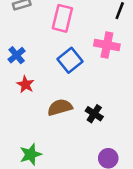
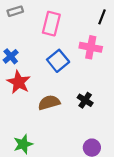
red star: (25, 84) -> (19, 82), size x1.5
black cross: (94, 114) -> (85, 100), moved

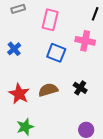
blue square: (58, 61) -> (56, 53), turned -30
red star: (19, 82) -> (19, 94), moved

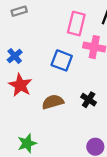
pink rectangle: (50, 20) -> (76, 24), moved
red star: (19, 94) -> (20, 85), moved

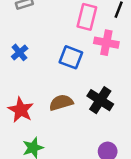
red star: (20, 85) -> (21, 110), moved
black cross: (89, 100) -> (100, 100), size x1.5

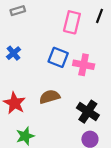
pink cross: (106, 43) -> (84, 65), moved
black cross: (100, 100) -> (88, 112), moved

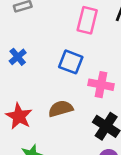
pink cross: (84, 65) -> (101, 85), moved

